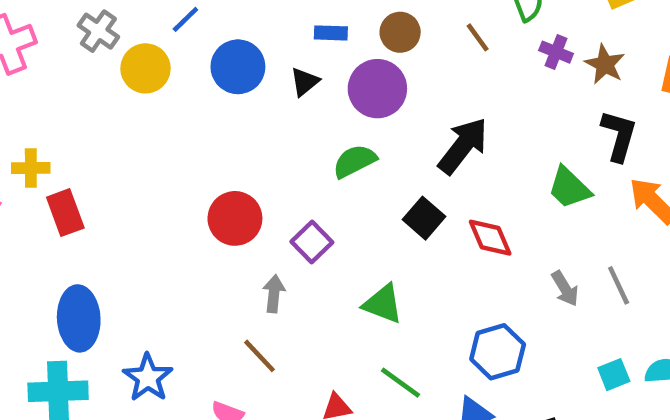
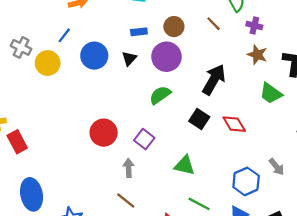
brown star: (605, 64) -> (257, 55), moved
gray arrow: (565, 289) -> (277, 167), moved

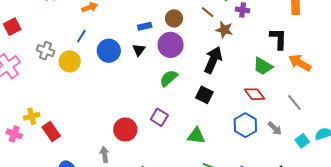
brown star: (257, 55) -> (224, 30), moved
red diamond: (234, 124) -> (255, 94), moved
red circle: (104, 133) -> (125, 130), moved
gray arrow: (129, 168) -> (105, 155), moved
blue hexagon: (246, 181) -> (245, 125), moved

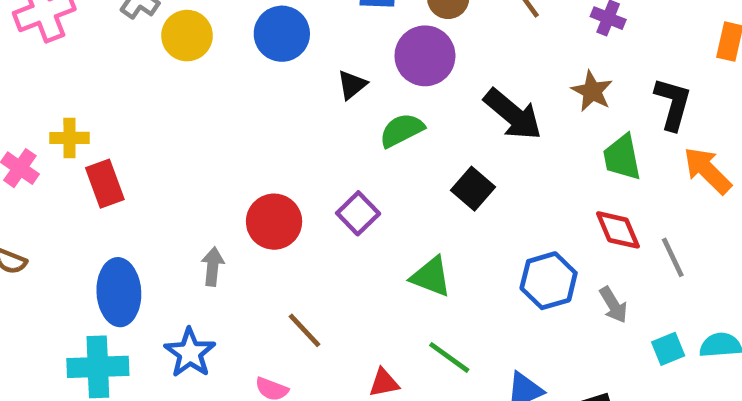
brown star: (224, 30) -> (592, 91), moved
black triangle: (139, 50) -> (352, 85), moved
black arrow: (213, 60) -> (513, 114), turned 92
green trapezoid: (263, 66) -> (622, 157), turned 35
red diamond: (255, 94) -> (618, 230), moved

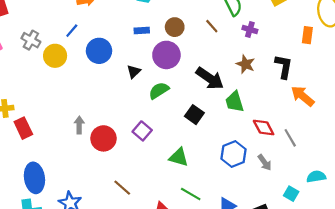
green trapezoid: (622, 157) -> (235, 102), moved
gray arrow: (213, 266) -> (79, 125), moved
cyan square: (668, 349) -> (291, 194), moved, turned -32

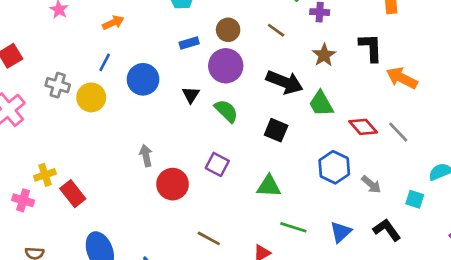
brown line: (212, 26) -> (276, 30), moved
brown star: (246, 64) -> (324, 55), turned 30
green semicircle: (159, 91) -> (226, 111), turned 90
gray arrow: (79, 125) -> (146, 156), moved
gray arrow: (265, 162) -> (371, 184), moved

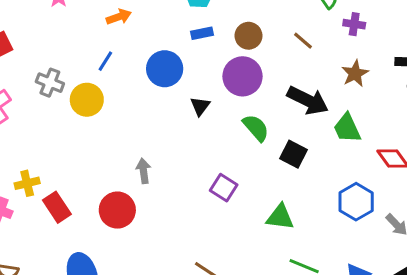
blue rectangle: (189, 43) -> (202, 33), moved
blue circle: (143, 79) -> (165, 69), moved
green semicircle: (226, 111) -> (256, 128), moved
red circle: (173, 184) -> (117, 210), moved

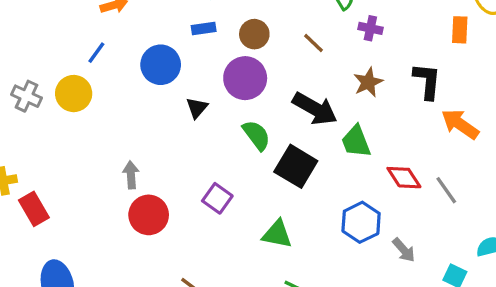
gray cross: (50, 83) -> (26, 96), moved
black square: (294, 154) -> (296, 166), size x1.4
red circle: (117, 210) -> (149, 215), moved

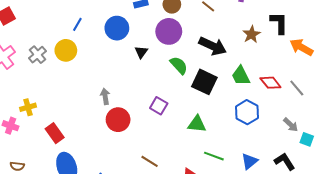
brown star: (368, 82) -> (252, 34), moved
gray cross: (26, 96) -> (37, 55), turned 30
green trapezoid: (356, 142) -> (241, 76), moved
red rectangle: (34, 209) -> (55, 133), moved
gray arrow: (404, 250) -> (291, 125), moved

